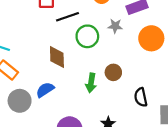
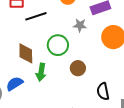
green circle: (87, 36) -> (58, 45), moved
green arrow: (91, 83) -> (41, 72), moved

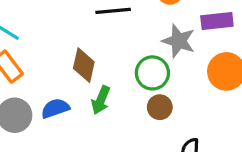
gray star: (80, 25) -> (179, 41), size x1.5
green circle: (58, 45) -> (152, 73), moved

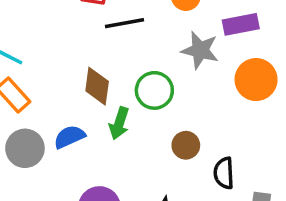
green circle: (152, 73) -> (154, 90), moved
brown circle: (160, 107) -> (186, 145), moved

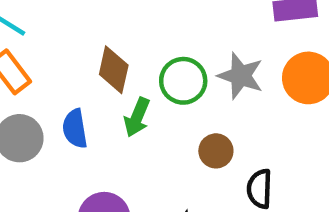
gray star: (200, 50) -> (241, 76), moved
blue semicircle: (69, 137) -> (75, 129), turned -80

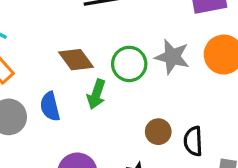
brown diamond: (114, 70) -> (76, 60), turned -44
brown circle: (216, 151) -> (158, 132), moved

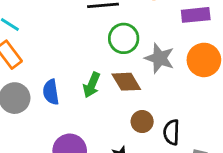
brown diamond: (76, 60) -> (126, 82), moved
green circle: (129, 64) -> (124, 38), moved

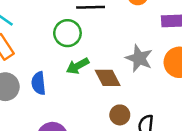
green circle: (124, 38) -> (67, 33), moved
green arrow: (92, 85) -> (78, 66), moved, turned 35

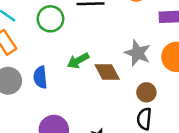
green circle: (67, 33) -> (50, 19), moved
brown circle: (120, 115) -> (146, 92), moved

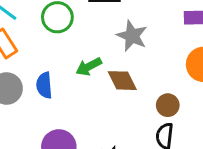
gray star: (138, 53) -> (132, 36), moved

